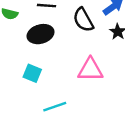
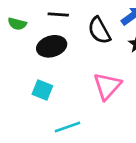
pink triangle: (90, 70) -> (107, 86), turned -48

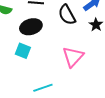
cyan square: (42, 90) -> (23, 51), moved

